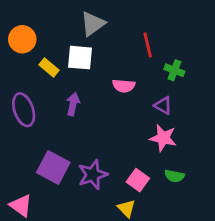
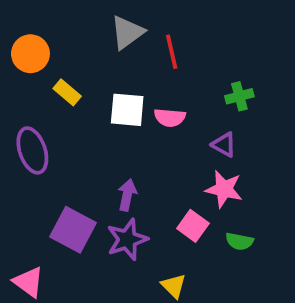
red line: (148, 45) -> (172, 52), moved
white square: (80, 58) -> (127, 110), moved
green cross: (174, 70) -> (239, 96), turned -36
purple arrow: (73, 104) -> (127, 195), moved
pink square: (138, 180) -> (193, 226), moved

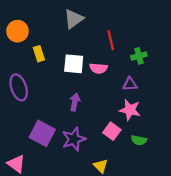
red line: (172, 52) -> (111, 40), moved
yellow rectangle: (67, 92) -> (39, 54), turned 32
purple triangle: (224, 145) -> (130, 84), turned -32
purple arrow: (127, 195) -> (75, 102), moved

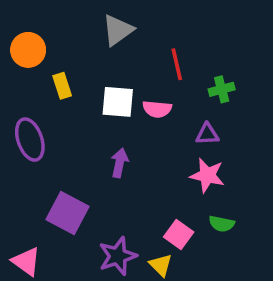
pink square: (112, 131) -> (179, 235), moved
purple star: (74, 139) -> (118, 256), moved

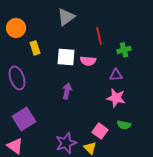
purple square: (68, 213) -> (24, 119), moved, turned 30

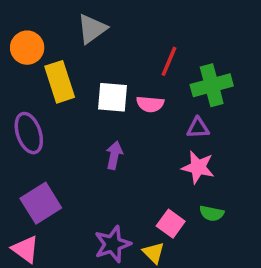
gray triangle: (66, 17) -> (92, 29), moved
red line: (99, 36) -> (169, 61), turned 36
yellow rectangle: (35, 48) -> (60, 82), size x1.6
green cross: (124, 50) -> (212, 85), size x1.6

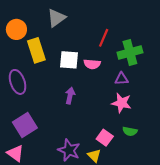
purple star: (113, 244) -> (69, 150), turned -30

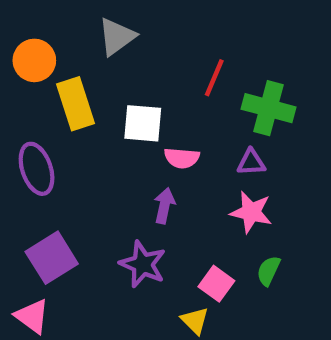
green cross: (130, 53) -> (268, 108), turned 30
pink semicircle: (92, 64) -> (182, 158), moved
purple arrow: (70, 96) -> (164, 206), moved
green semicircle: (130, 131) -> (268, 271), turned 104
purple star: (69, 150) -> (143, 264), moved

